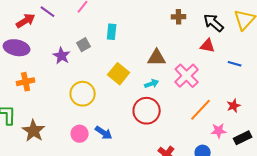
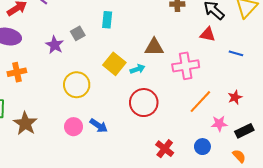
pink cross: (187, 76) -> (186, 66), turned 35
cyan arrow: (152, 84) -> (137, 69), moved

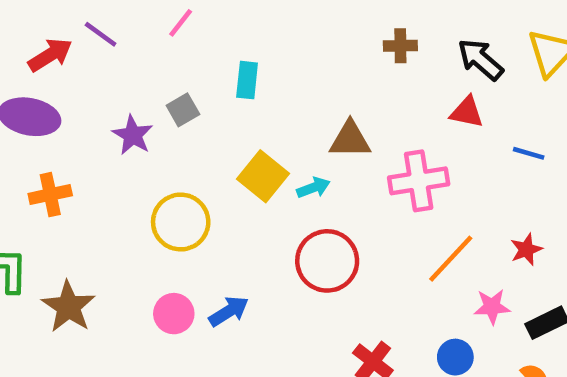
blue arrow: (99, 126) -> (229, 311), turned -66

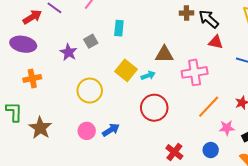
black arrow: (480, 60) -> (209, 19), moved

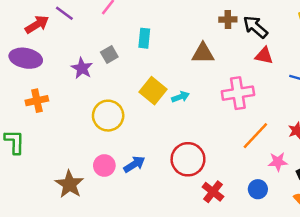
brown triangle: (164, 54) -> (203, 53), moved
red circle: (154, 108) -> (188, 159), moved
brown star: (40, 128) -> (69, 184), moved

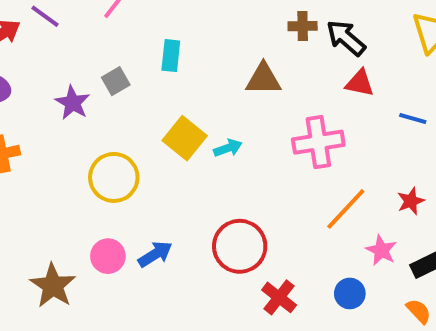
pink star: (278, 162) -> (381, 250), turned 30

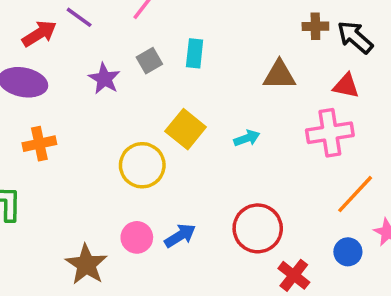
gray square: (116, 81) -> (149, 61), moved
red triangle: (360, 83) -> (346, 86), moved
purple star: (73, 103) -> (104, 79), moved
yellow square: (185, 138) -> (186, 129), moved
blue circle: (350, 293) -> (348, 252), moved

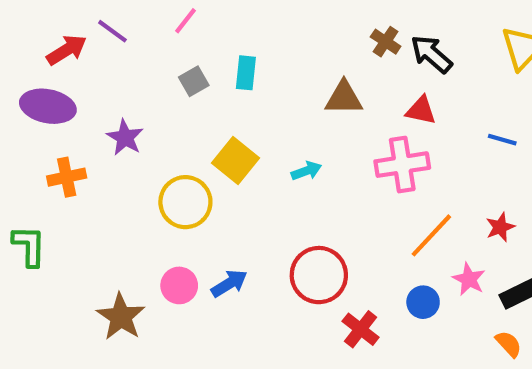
brown cross: (315, 26) -> (386, 42), turned 35
purple star: (104, 79) -> (125, 137), moved

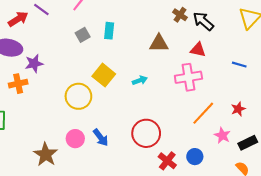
purple star: (125, 137) -> (34, 63), moved, turned 30
blue arrow: (229, 283) -> (101, 138), turned 84
blue circle: (423, 302) -> (195, 157), moved

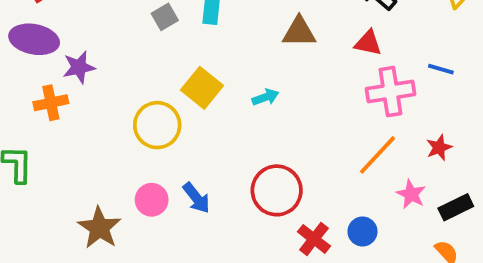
pink cross: (188, 77) -> (390, 92), moved

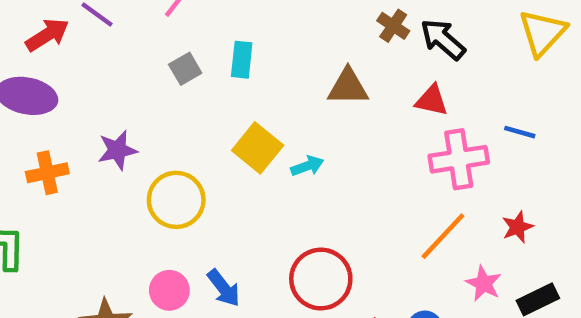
purple star: (79, 67) -> (117, 150), moved
yellow square: (202, 88) -> (258, 148), moved

